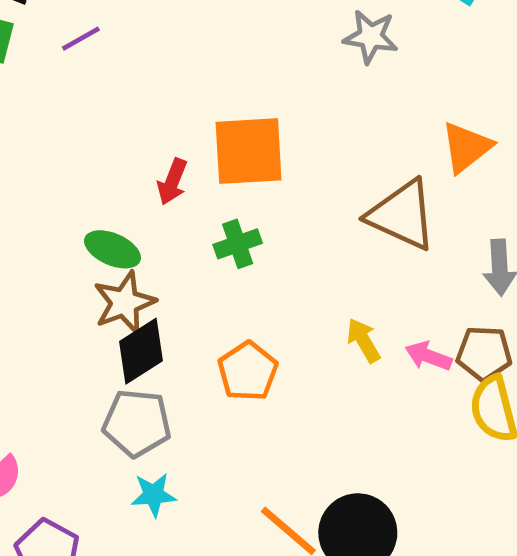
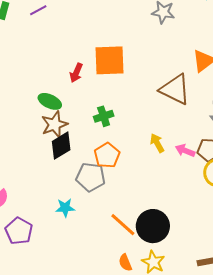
green cross: (238, 244) -> (104, 116), moved
gray pentagon: (137, 423) -> (91, 177), moved

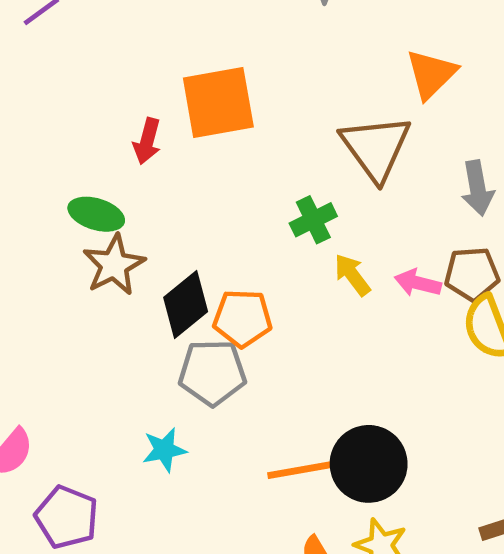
brown triangle: (175, 89) -> (376, 148), turned 36
green cross: (104, 116) -> (313, 220), moved
black diamond: (61, 146) -> (186, 304), moved
orange pentagon: (107, 155) -> (243, 318), turned -30
orange line: (123, 225) -> (300, 470), turned -44

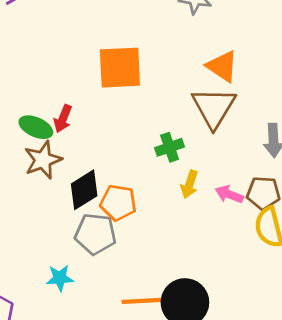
orange triangle: (431, 74) -> (222, 66), moved, turned -48
red arrow: (147, 141) -> (63, 119), moved
yellow arrow: (352, 275) -> (189, 184), turned -132

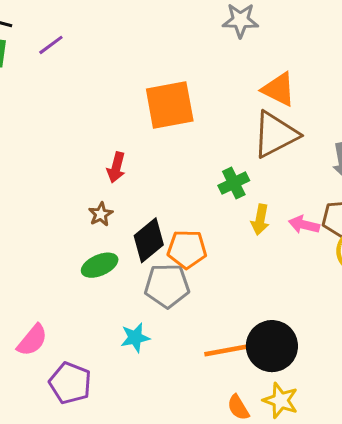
brown triangle: (214, 108) -> (275, 134), turned 39
green ellipse: (36, 127) -> (100, 265), moved, turned -40
brown star: (43, 160) -> (101, 214), size x0.6

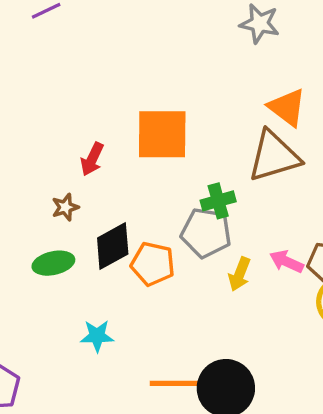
orange square: (170, 105) -> (162, 134), moved
yellow arrow: (260, 220) -> (240, 274), moved
gray pentagon: (167, 286) -> (206, 233), moved
cyan star: (135, 338) -> (97, 336), moved

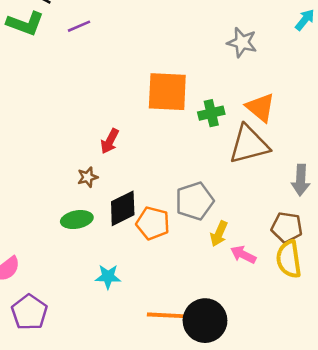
orange square: (162, 134) -> (167, 92), moved
green cross: (218, 201) -> (211, 113), moved
gray pentagon: (206, 233) -> (195, 201), turned -30
pink arrow: (287, 262) -> (243, 255), moved

